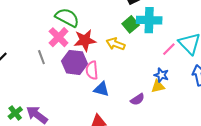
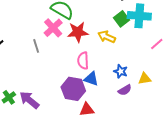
purple hexagon: (75, 62) -> (73, 89), moved
blue star: (161, 75) -> (121, 71), moved

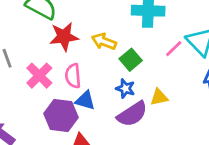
green square: (122, 19) -> (131, 60), moved
pink cross: (53, 28) -> (39, 76), moved
purple semicircle: (125, 90) -> (132, 114), size x1.6

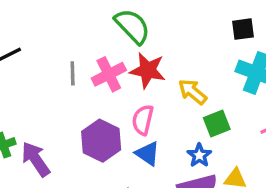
pink cross: (39, 76) -> (109, 74), moved
purple hexagon: (61, 116) -> (101, 141), moved

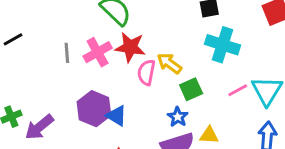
pink semicircle: (143, 120) -> (146, 72), moved
blue triangle: (148, 154) -> (117, 116), moved
purple arrow: (36, 159) -> (39, 127), turned -92

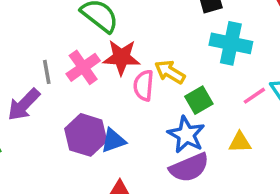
blue triangle: (117, 116) -> (113, 141), turned -45
blue star: (178, 117) -> (186, 135), size x1.5
purple arrow: (39, 127) -> (24, 105), moved
yellow triangle: (209, 135) -> (240, 142), moved

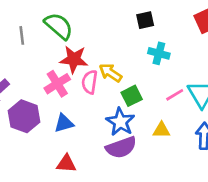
cyan cross: (231, 43) -> (159, 53), size x0.7
pink cross: (83, 67) -> (57, 84), moved
gray line: (47, 72) -> (22, 35), moved
purple hexagon: (86, 135) -> (24, 116), moved

